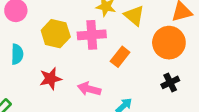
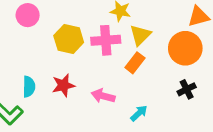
yellow triangle: (134, 16) -> (140, 35), moved, turned 35
cyan semicircle: (17, 54) -> (29, 87), moved

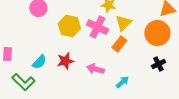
pink cross: (106, 40) -> (97, 27), turned 30
cyan semicircle: (29, 87) -> (39, 62), turned 42

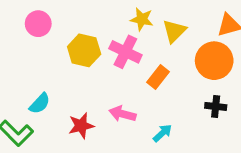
yellow triangle: (123, 23) -> (174, 31), moved
red star: (65, 61) -> (81, 126), moved
black cross: (158, 64) -> (216, 106), turned 32

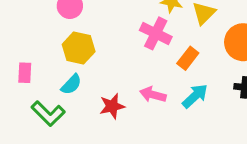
yellow hexagon: (84, 50) -> (79, 48), moved
cyan arrow: (162, 133) -> (195, 96), moved, size x1.4

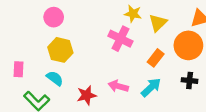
orange rectangle: (188, 58) -> (156, 58), moved
cyan semicircle: (71, 84) -> (55, 78), turned -96

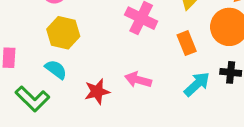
orange rectangle: (156, 58) -> (187, 43), turned -60
cyan arrow: (151, 87) -> (197, 84), moved

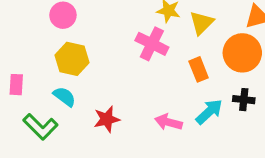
pink arrow: (138, 80) -> (168, 122), moved

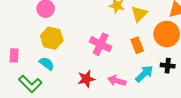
pink cross: (152, 44) -> (101, 44), moved
red star: (107, 119) -> (86, 79), moved

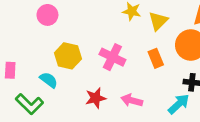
yellow hexagon: (52, 38) -> (68, 56), moved
cyan arrow: (144, 74) -> (179, 104), moved

